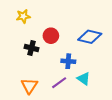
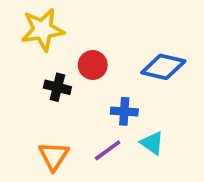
yellow star: (23, 16) -> (43, 30), size x1.6

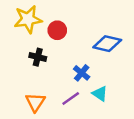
red circle: (93, 65) -> (57, 30), moved
blue cross: (124, 111) -> (82, 73), turned 35

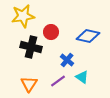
red circle: (57, 30) -> (51, 32), moved
black cross: (38, 57) -> (31, 47), size x1.5

